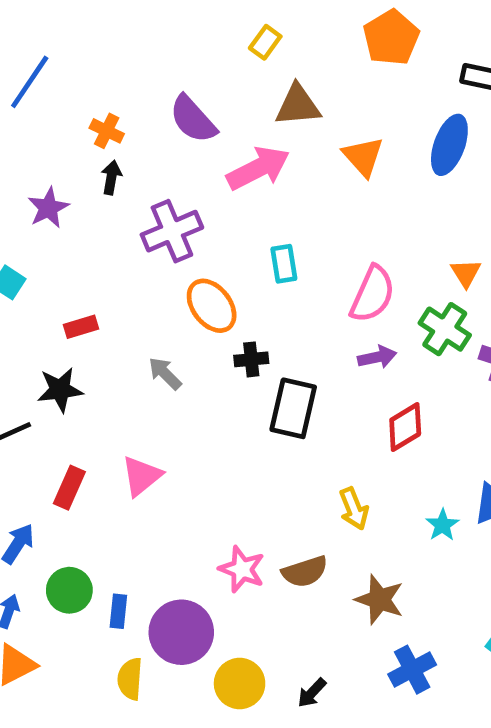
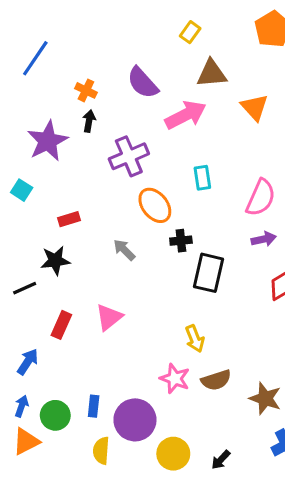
purple star: (48, 208) -> (48, 141), size x1.5
yellow arrow: (354, 509) -> (195, 339), moved
green circle: (69, 590) -> (55, 415), moved

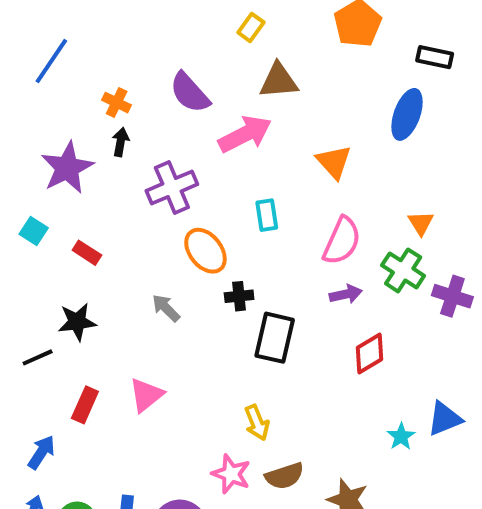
orange triangle: (255, 107) -> (334, 162), moved
red rectangle: (69, 219) -> (87, 253), moved, turned 50

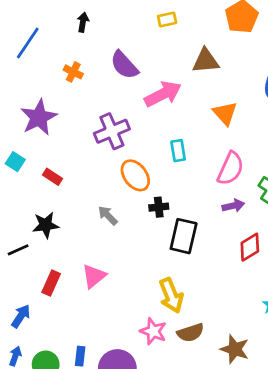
yellow rectangle: (251, 27) -> (167, 19), turned 42
brown triangle: (279, 81) -> (206, 61), moved
black arrow: (121, 142) -> (83, 22), moved
yellow arrow: (257, 423) -> (171, 295), size x1.4

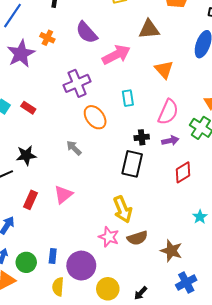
purple star: (39, 117) -> (21, 54), moved
red rectangle: (53, 177) -> (28, 108), moved
black cross: (159, 207) -> (142, 137), moved

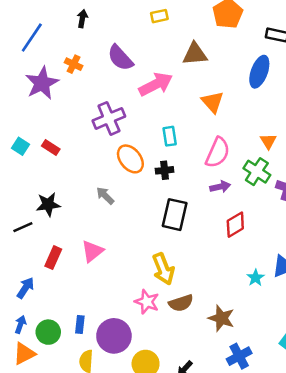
black cross: (142, 137) -> (165, 170), moved

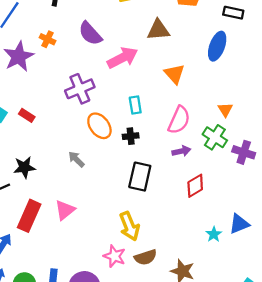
red rectangle: (53, 258) -> (29, 216), size x1.5

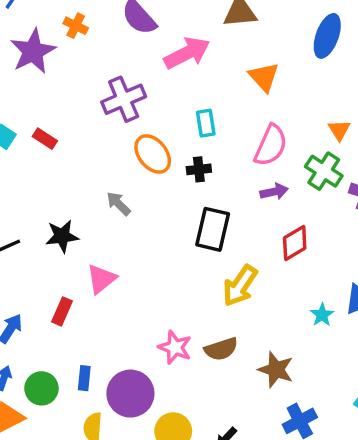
black star: (24, 167) -> (62, 236), moved
red rectangle: (29, 216) -> (62, 311), moved, size x0.6
yellow arrow: (129, 226) -> (240, 286), moved, turned 56

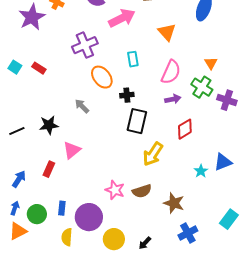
black cross: (199, 169) -> (127, 95), moved

